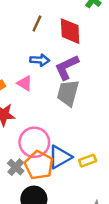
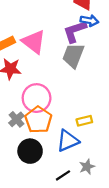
blue arrow: (40, 60) -> (89, 21), moved
pink triangle: (25, 83) -> (34, 42), size x1.6
blue triangle: (60, 157) -> (68, 141), moved

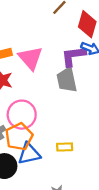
gray trapezoid: (73, 56) -> (67, 80), turned -45
blue triangle: (68, 141) -> (29, 154), moved

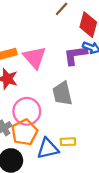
gray trapezoid: (67, 80) -> (62, 93), moved
blue triangle: (29, 154) -> (48, 148), moved

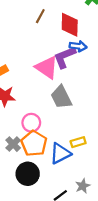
pink triangle: (34, 57) -> (47, 67), moved
pink circle: (27, 111) -> (31, 123), size x0.7

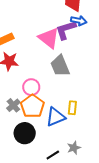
yellow rectangle: (78, 142) -> (72, 108), turned -72

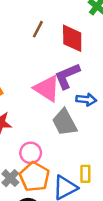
blue arrow: (79, 21) -> (86, 100), moved

